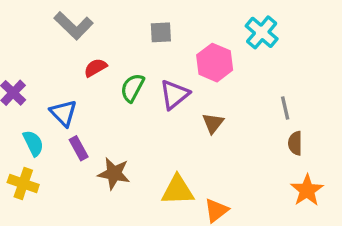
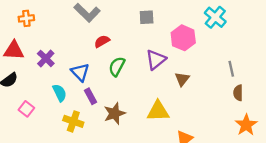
green semicircle: (132, 88) -> (117, 66), moved
brown star: (114, 173) -> (115, 113), turned -30
yellow cross: (23, 184) -> (73, 121), moved
yellow triangle: (178, 190) -> (158, 111), moved

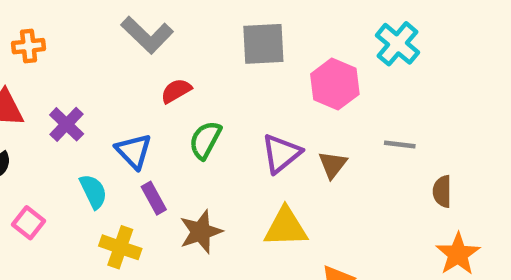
gray square: (147, 17) -> (263, 44), size x1.5
purple triangle: (156, 60) -> (281, 153), moved
gray line: (231, 69) -> (400, 144), moved, turned -70

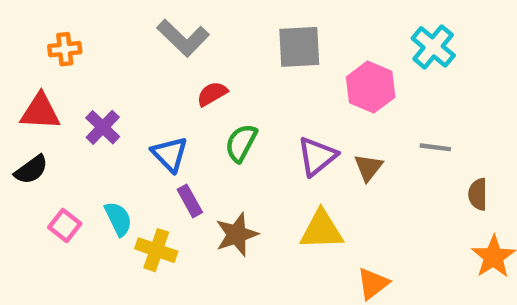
cyan semicircle: (93, 191) -> (118, 219), moved

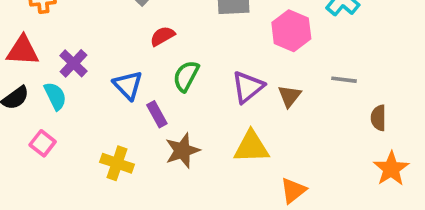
purple rectangle: (190, 201) -> (157, 114), moved
cyan semicircle: (118, 219) -> (55, 96), moved

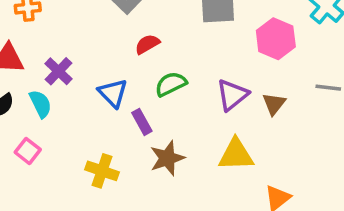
green semicircle: (186, 76) -> (171, 84), turned 36

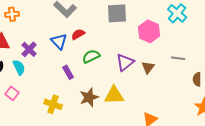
blue triangle: (113, 93) -> (59, 41), moved
purple rectangle: (142, 122) -> (68, 72), moved
yellow triangle: (236, 155) -> (114, 95), moved

